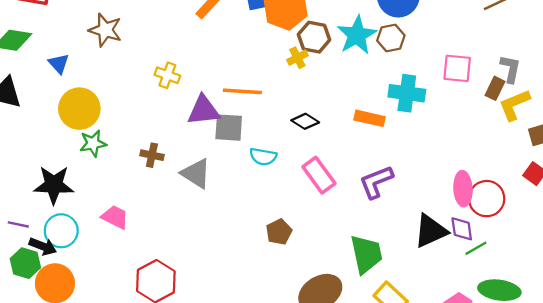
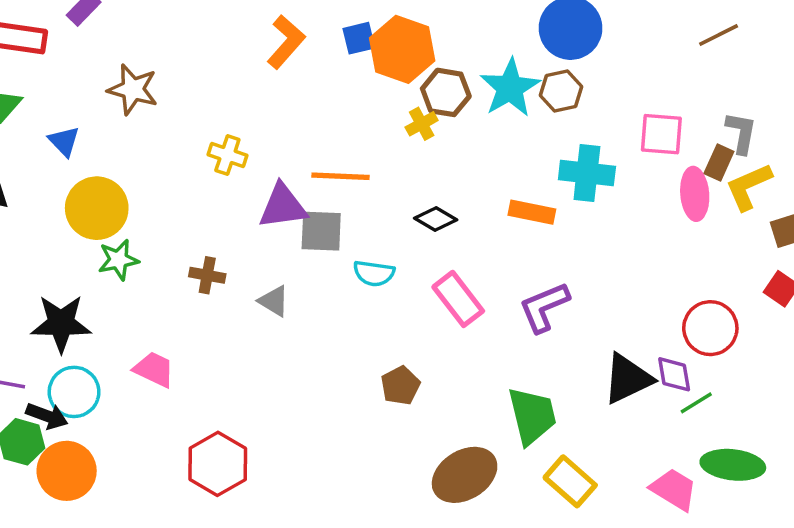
gray triangle: (196, 173) -> (274, 301), size x0.7
pink ellipse: (463, 189) -> (695, 194), moved

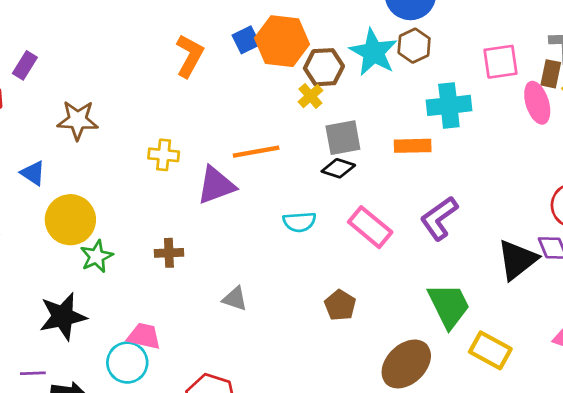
gray square: (321, 231) -> (343, 138), moved
gray triangle: (274, 301) -> (235, 299), moved
cyan circle: (74, 392) -> (127, 363), moved

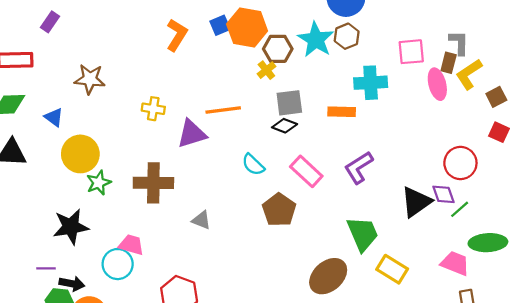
purple rectangle: (25, 65) -> (50, 22), moved
cyan semicircle: (299, 222) -> (253, 165), turned 45
brown cross: (169, 253) -> (153, 183), size x1.8
brown pentagon: (340, 305) -> (279, 210), moved, size x1.4

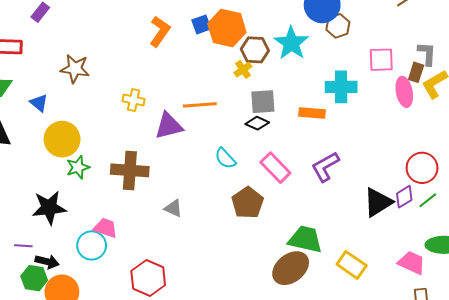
brown hexagon: (347, 36) -> (338, 26), moved
purple diamond: (443, 194) -> (404, 197), turned 75
green line: (460, 209) -> (428, 200), moved
green trapezoid: (363, 234) -> (305, 239), moved, turned -57

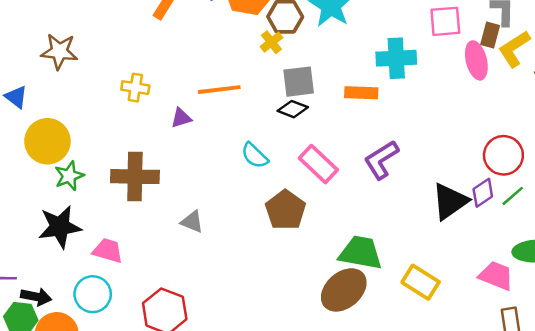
purple triangle: (169, 126) -> (181, 118), size x0.6
black star: (49, 208) -> (60, 227), moved
cyan circle: (92, 245) -> (93, 294), moved

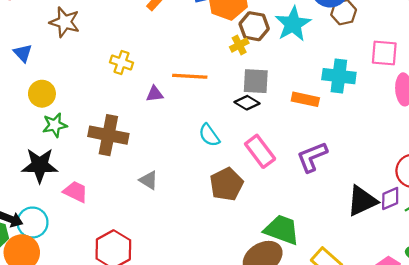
yellow circle: (47, 141) -> (42, 94), size x0.7
cyan circle: (93, 294) -> (33, 222), moved

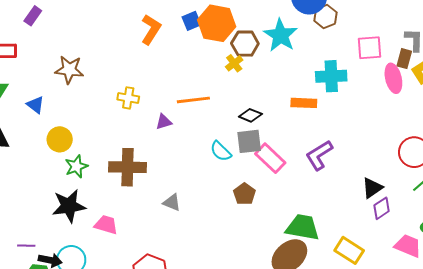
gray square: (256, 81) -> (249, 141), moved
brown pentagon: (226, 184) -> (244, 194), size x0.7
purple diamond: (390, 198) -> (382, 208), moved
black triangle: (362, 201) -> (372, 188), size x0.7

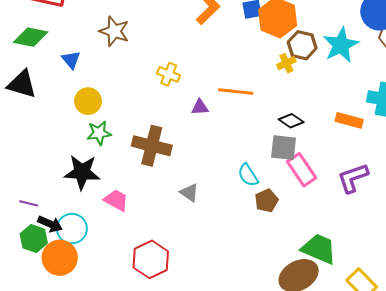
cyan semicircle: (221, 151) -> (248, 175), moved

